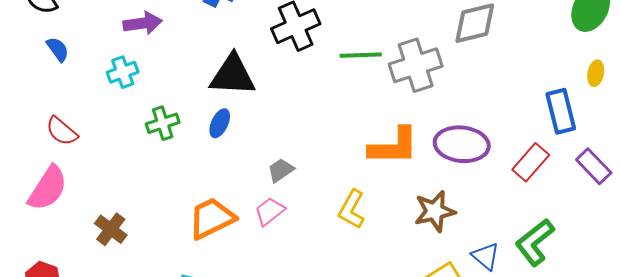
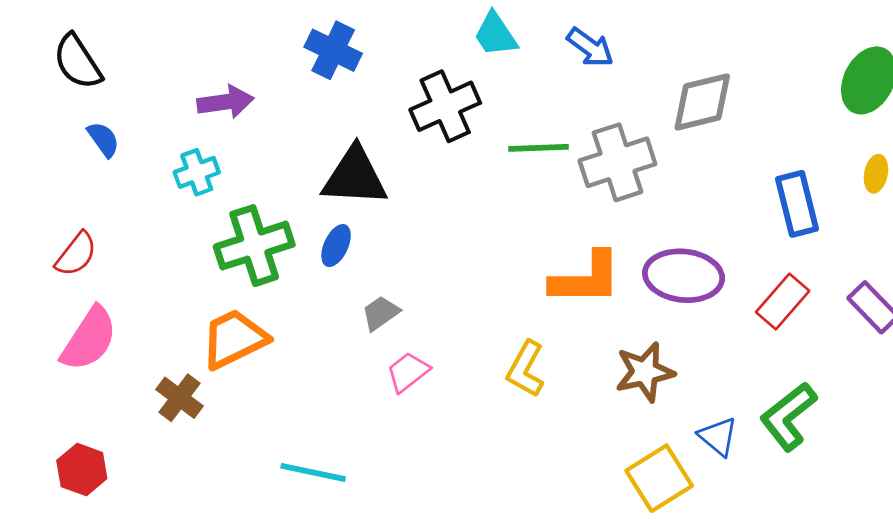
blue rectangle: (561, 111) -> (797, 204), moved
green cross: (163, 123) -> (254, 246), size x1.6
red semicircle: (62, 131) -> (76, 254), moved, turned -92
gray trapezoid: (281, 170) -> (381, 313), moved
orange trapezoid: (212, 218) -> (234, 339), moved

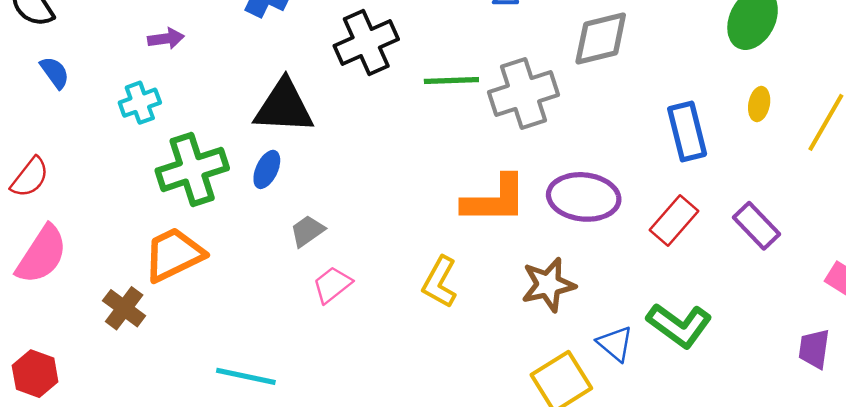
purple arrow: (225, 102) -> (166, 39), size x0.7
green L-shape: (788, 416) -> (679, 325), turned -106

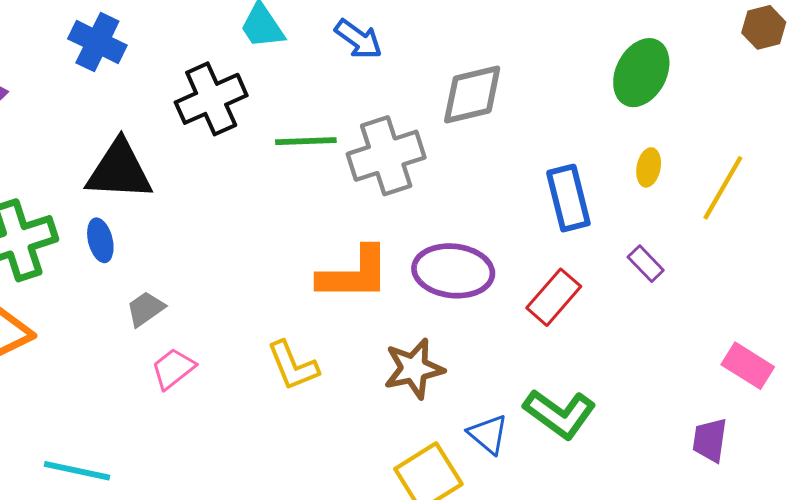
blue ellipse: (267, 169) -> (100, 240), turned -39
purple rectangle: (756, 226) -> (646, 264), moved, size x0.7
yellow L-shape: (440, 282) -> (293, 366), turned -51

